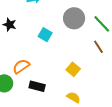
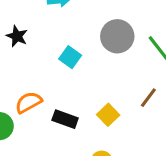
brown line: (98, 47) -> (148, 98), moved, turned 64
black rectangle: (37, 86) -> (65, 119), moved

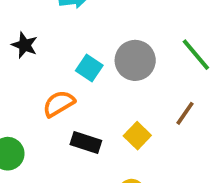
gray circle: (117, 36) -> (135, 60), moved
orange semicircle: (29, 102) -> (59, 104), moved

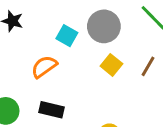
yellow square: (137, 136) -> (111, 65), moved
black rectangle: (86, 143) -> (51, 110), moved

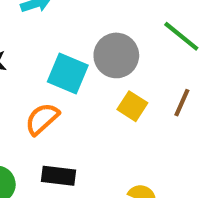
cyan square: (67, 36) -> (68, 73), size x1.4

